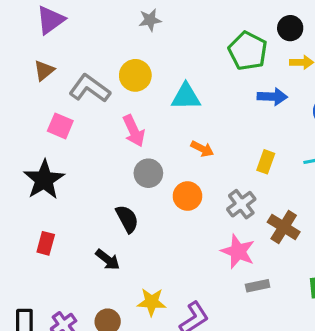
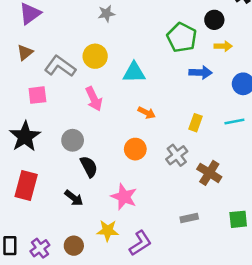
pink square: (60, 126) -> (37, 95), turned -30
gray circle: (148, 173) -> (73, 140), moved
red rectangle: (46, 243) -> (26, 185), size x1.6
pink star: (238, 251) -> (124, 197), moved

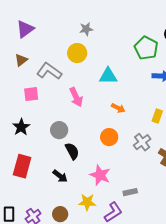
yellow circle: (95, 56) -> (77, 53), moved
black star: (25, 137) -> (21, 127), size x0.7
gray rectangle: (189, 218) -> (130, 192), moved

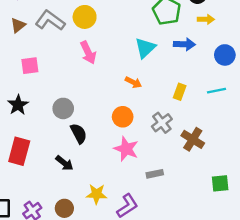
gray L-shape: (49, 71) -> (50, 20), moved
cyan triangle: (108, 76) -> (145, 48), moved, turned -42
pink arrow: (76, 97) -> (88, 53), moved
pink star: (100, 175) -> (126, 149), moved
gray rectangle: (130, 192) -> (155, 174), moved

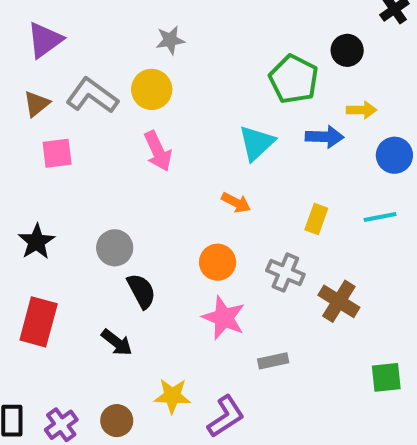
yellow arrow: (206, 19) -> (362, 110), moved
pink square: (30, 66) -> (57, 153), moved
gray cross: (162, 123) -> (285, 272), turned -30

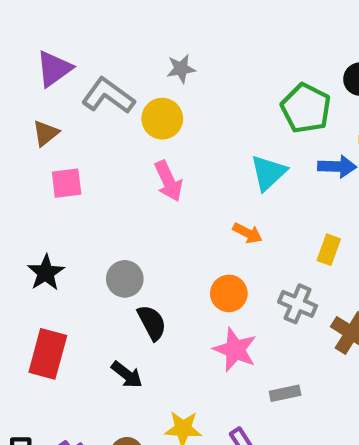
gray L-shape: (92, 96) -> (108, 96), moved

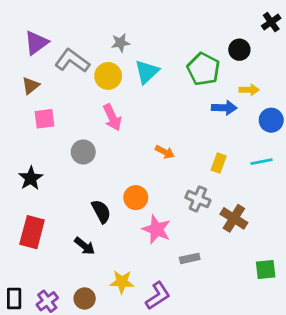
cyan triangle: (268, 173) -> (147, 72), moved
gray circle: (125, 279) -> (83, 152), moved
orange circle: (229, 293) -> (136, 198), moved

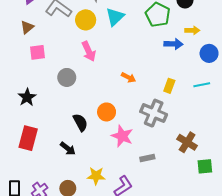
gray cross: (198, 199) -> (154, 113), size x1.4
brown cross: (234, 218) -> (187, 142), moved

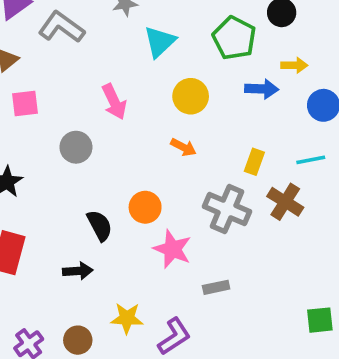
yellow circle: (86, 20) -> (191, 96), moved
brown cross: (187, 142) -> (285, 202), moved
black arrow: (68, 149) -> (78, 271), turned -42
green square: (205, 166) -> (320, 320), moved

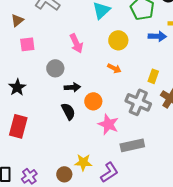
black arrow: (78, 271) -> (72, 87), moved
gray rectangle: (216, 287) -> (132, 145), size x1.6
brown circle: (78, 340) -> (64, 174), moved

